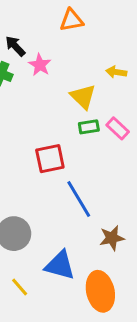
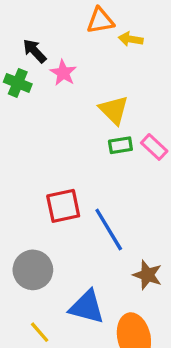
yellow arrow: (116, 72) -> (131, 39), moved
red square: (50, 159) -> (63, 206), moved
brown star: (112, 238) -> (147, 275), turned 30

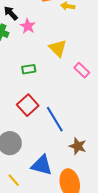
green rectangle: (120, 145) -> (29, 69), moved
red square: (63, 206) -> (28, 105), turned -30

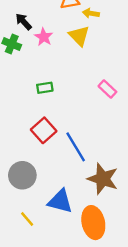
yellow triangle: (58, 48) -> (79, 36), moved
brown star: (78, 146) -> (103, 179), size x1.5

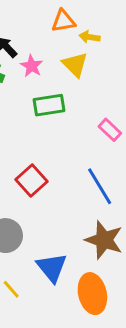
green rectangle: (45, 88) -> (49, 105), moved, size x1.5
blue line: (76, 147) -> (100, 186), moved
blue triangle: (60, 201) -> (52, 267), turned 36

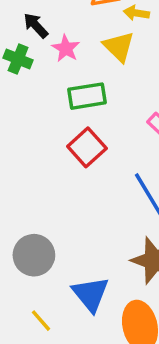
red square: (32, 181) -> (87, 147), moved

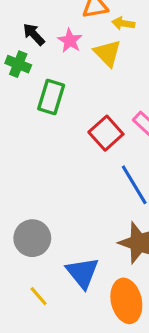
pink star: (66, 48) -> (70, 41), moved
green rectangle: (87, 96) -> (51, 97), moved, turned -64
red square: (87, 147) -> (106, 133), moved

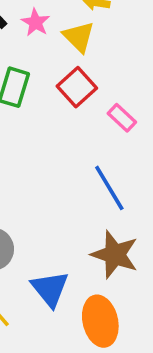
red square: (106, 133) -> (77, 87), moved

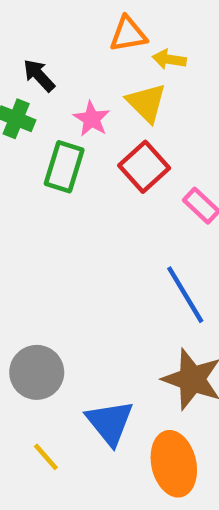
pink star: (36, 22) -> (92, 119), moved

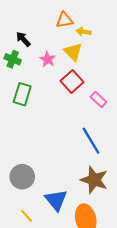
green rectangle: (64, 167) -> (22, 94), moved

